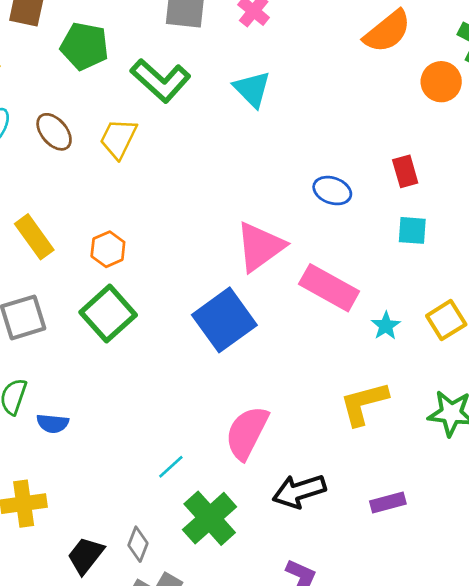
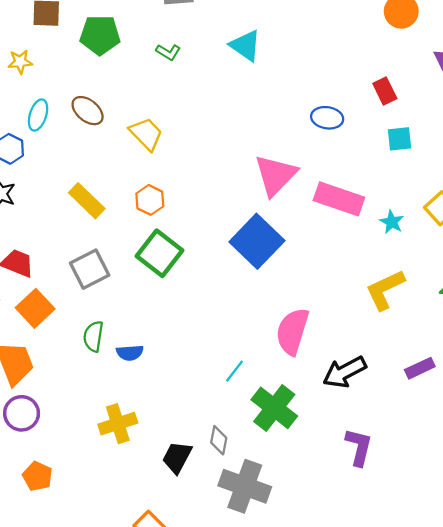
green L-shape: (160, 80) -> (168, 52), size x0.5
yellow trapezoid: (118, 139) -> (146, 134), moved, turned 120

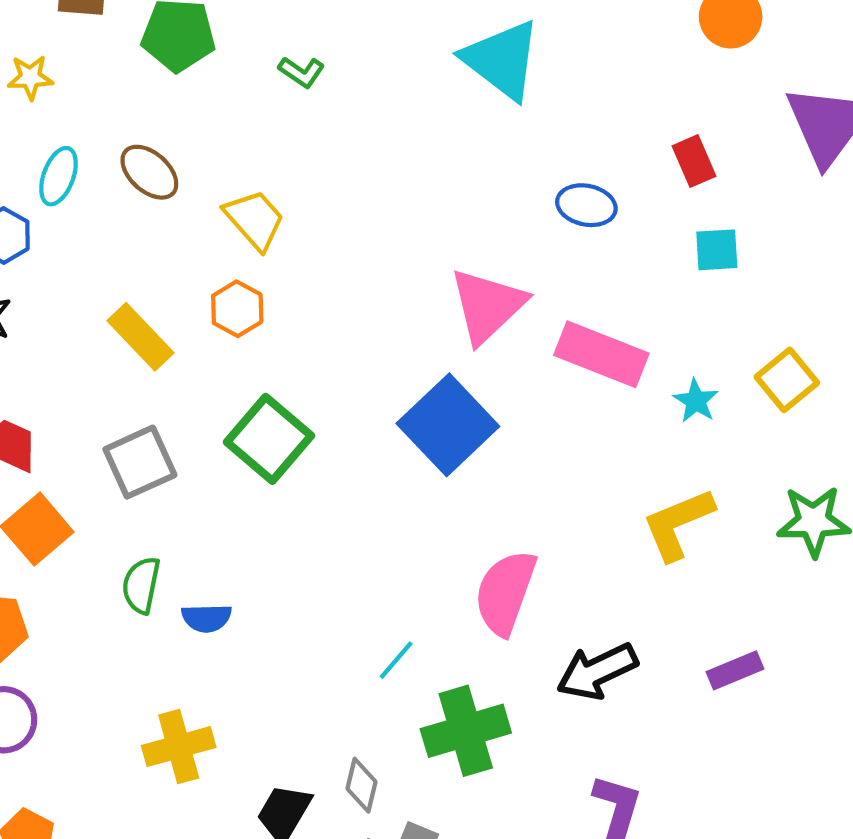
cyan triangle: (245, 46) -> (502, 60), moved, size x1.4
orange hexagon: (150, 200) -> (237, 309), moved
green cross: (274, 408) -> (466, 731), turned 33

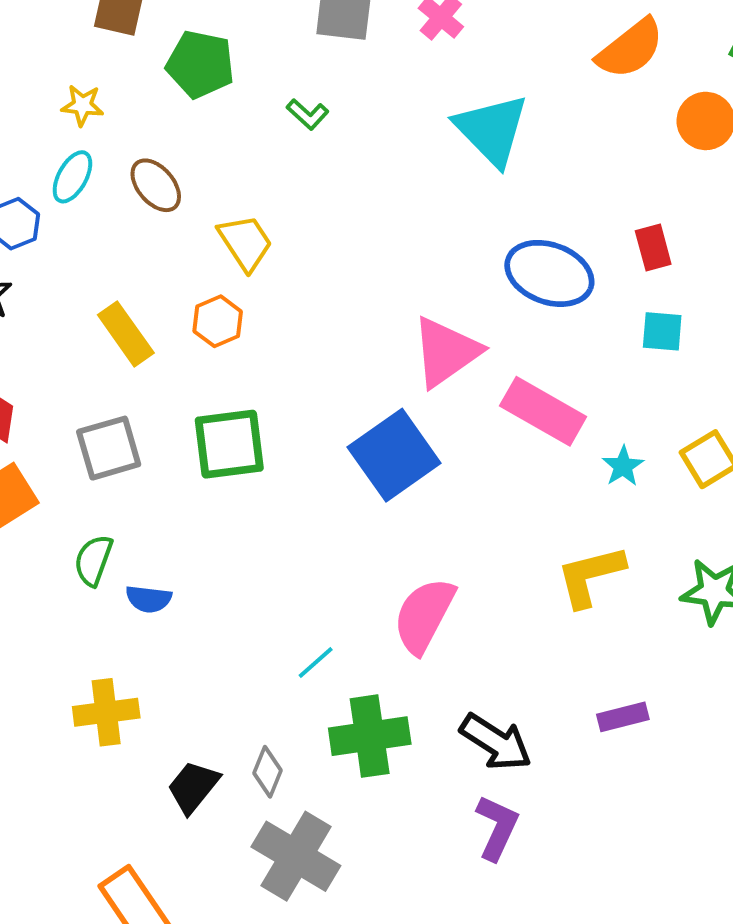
yellow star: (30, 77) -> (82, 105), moved
blue ellipse: (586, 205) -> (549, 273), size x1.6
green square: (269, 439) -> (229, 444), turned 34
black arrow: (597, 671) -> (496, 742), moved, turned -130

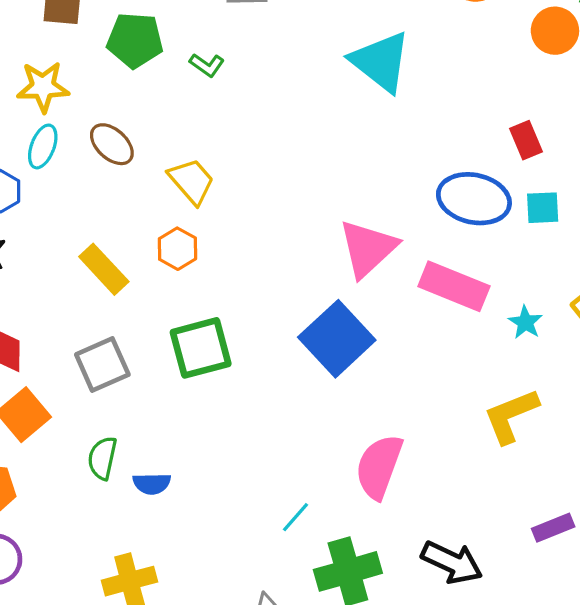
yellow star: (82, 105) -> (43, 87), size x1.5
green L-shape: (308, 114) -> (207, 65), moved
blue ellipse: (549, 273) -> (474, 199), moved

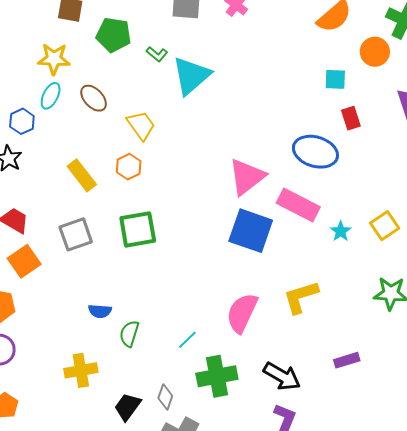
cyan triangle: (381, 62) -> (191, 76), moved, turned 36
cyan square: (543, 208) -> (335, 79), moved
blue square: (337, 339) -> (251, 231), moved, turned -33
yellow L-shape: (511, 416) -> (301, 297), moved
green semicircle: (102, 458) -> (129, 334), moved

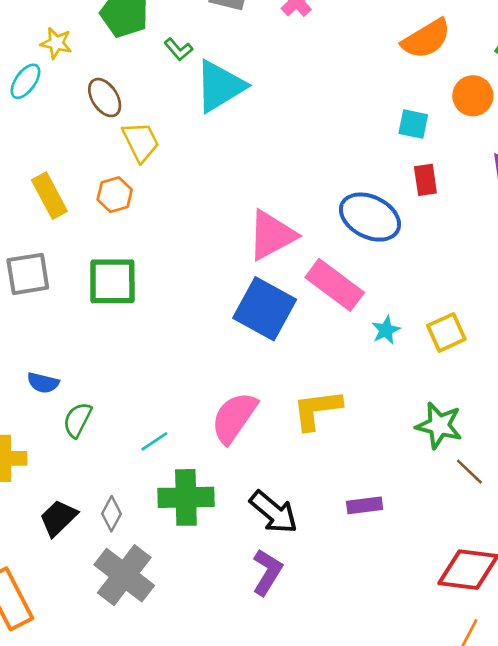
yellow star: (54, 59) -> (56, 43), moved, size x0.7
brown ellipse: (94, 98) -> (105, 98), moved

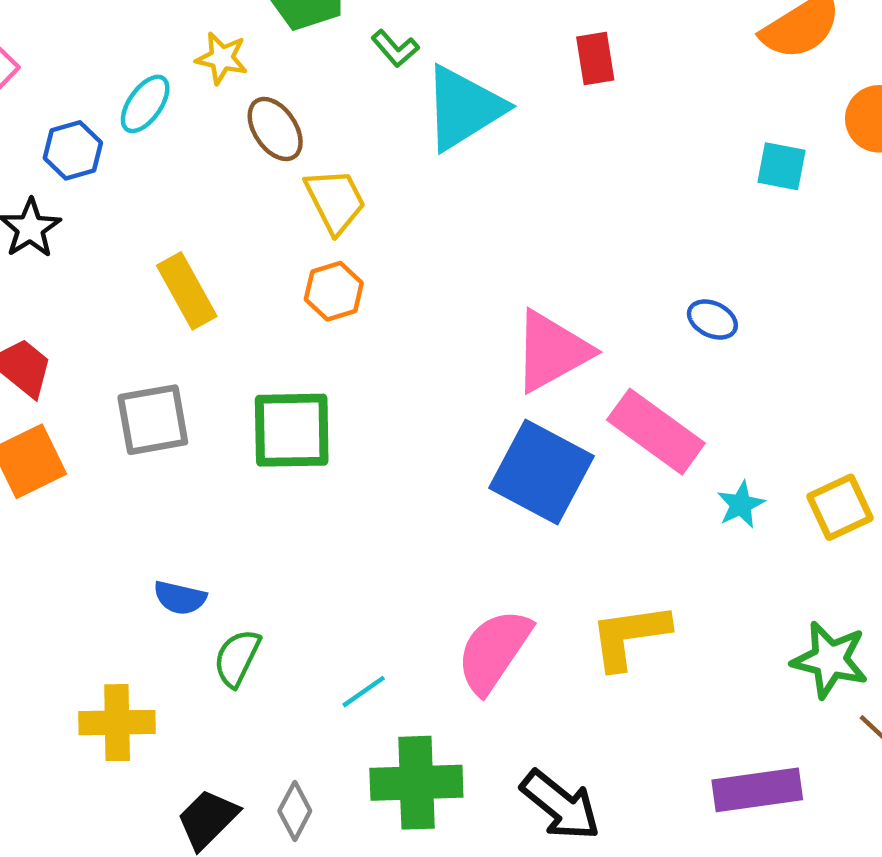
yellow star: (56, 43) -> (222, 58), moved
red rectangle: (425, 180) -> (595, 59), moved
orange hexagon: (115, 195) -> (334, 291), moved
blue ellipse: (370, 217) -> (712, 320), size x0.5
purple rectangle: (365, 505) -> (757, 790), moved, size x1.5

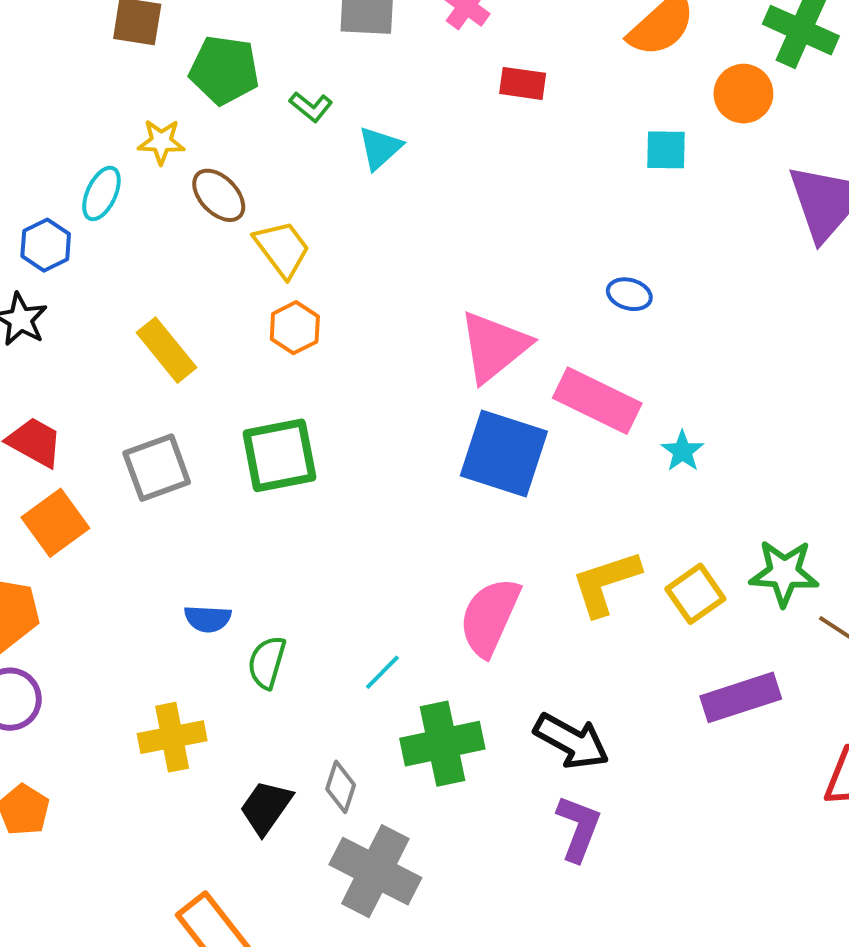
red rectangle: (595, 59) -> (523, 83), moved, turned -63
cyan triangle: (464, 108) -> (380, 148), size x0.6
yellow square: (840, 507) -> (695, 594), moved

